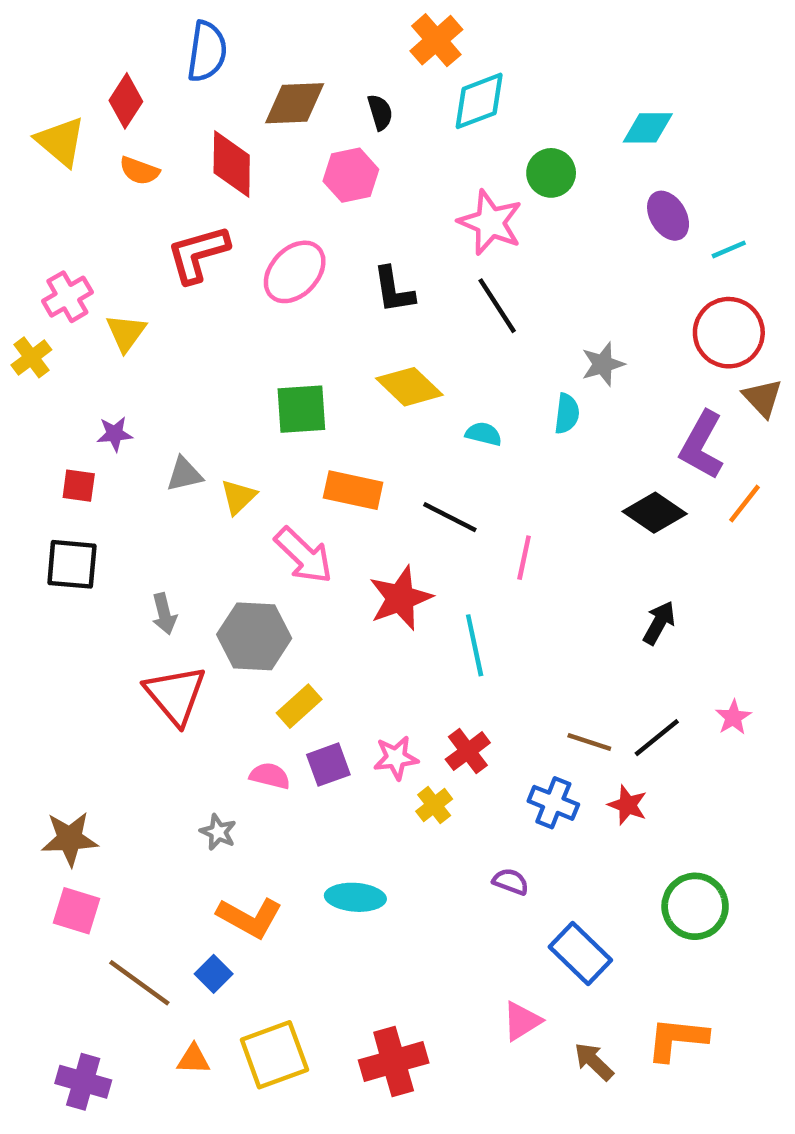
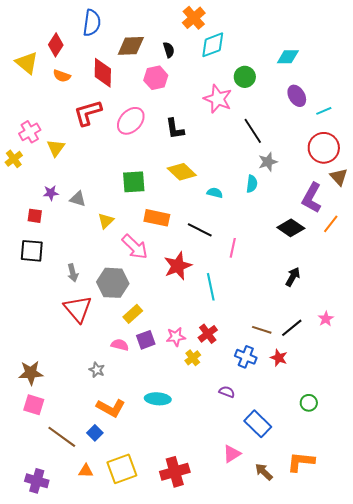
black line: (497, 306) -> (253, 131), moved
gray triangle: (184, 474) -> (78, 199), moved, turned 30
green circle: (695, 906) -> (309, 403), size x0.6

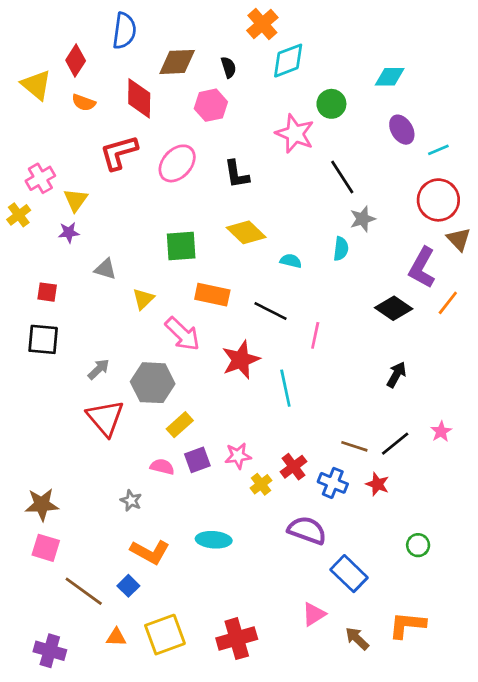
purple star: (51, 193) -> (69, 232), moved
gray arrow: (73, 273) -> (99, 369), turned -120
red cross: (208, 334) -> (294, 467), moved
purple semicircle: (227, 392) -> (307, 530), size x1.8

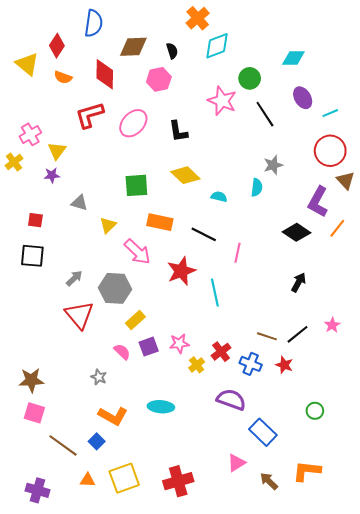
black line: (342, 177) -> (265, 114), moved
pink semicircle: (162, 467) -> (122, 352), turned 30

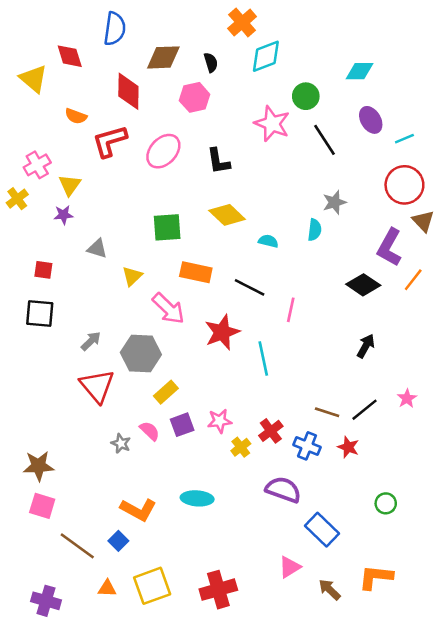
red diamond: (57, 46) -> (70, 56), turned -50
orange semicircle: (63, 77) -> (76, 116), moved
gray star: (99, 377) -> (121, 443), moved

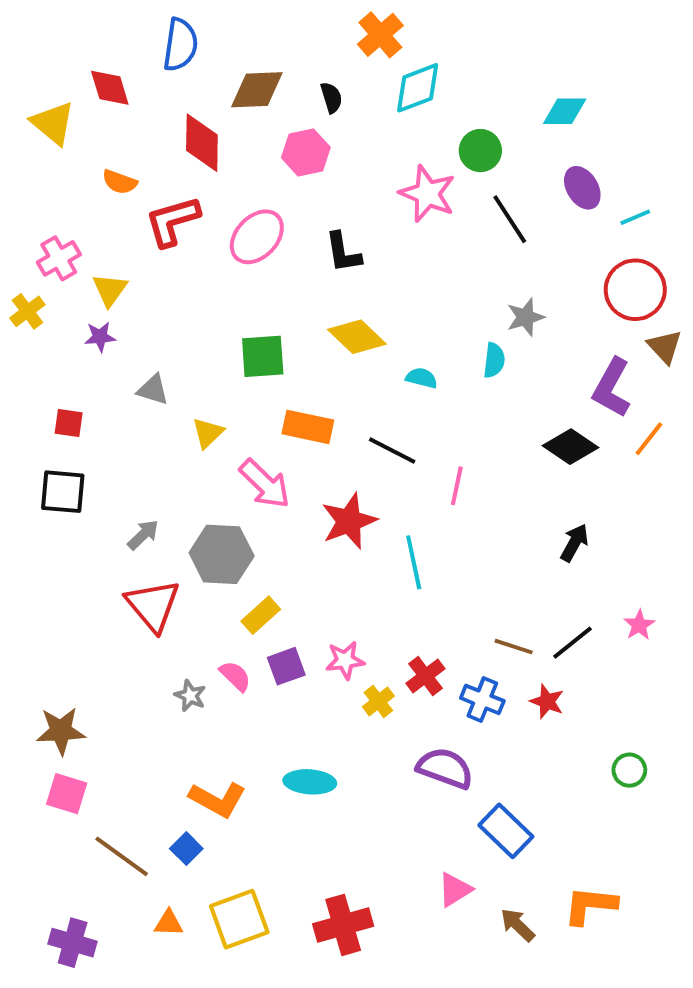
green circle: (386, 503) -> (629, 770), moved

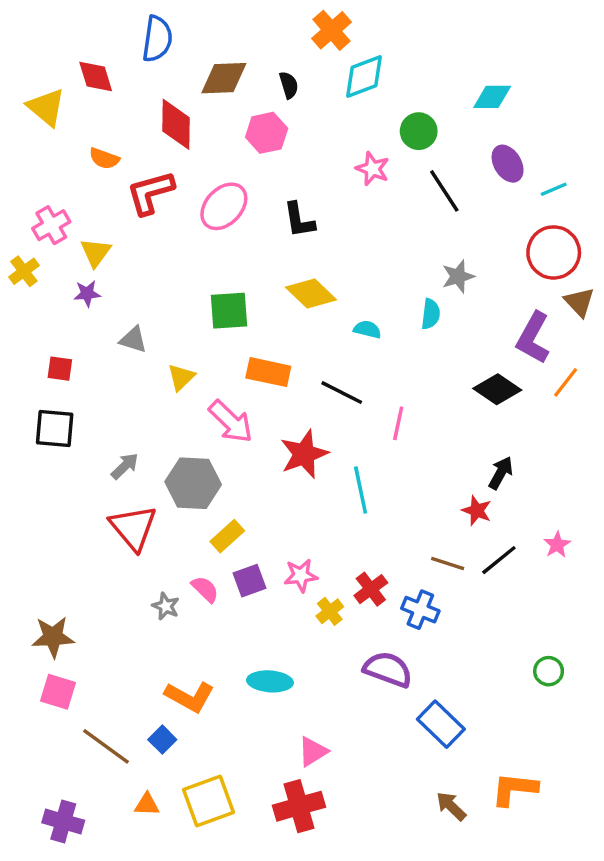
pink star: (427, 194) -> (373, 169), size x0.7
red star: (547, 701) -> (477, 511), moved
pink triangle: (455, 890) -> (313, 751), moved

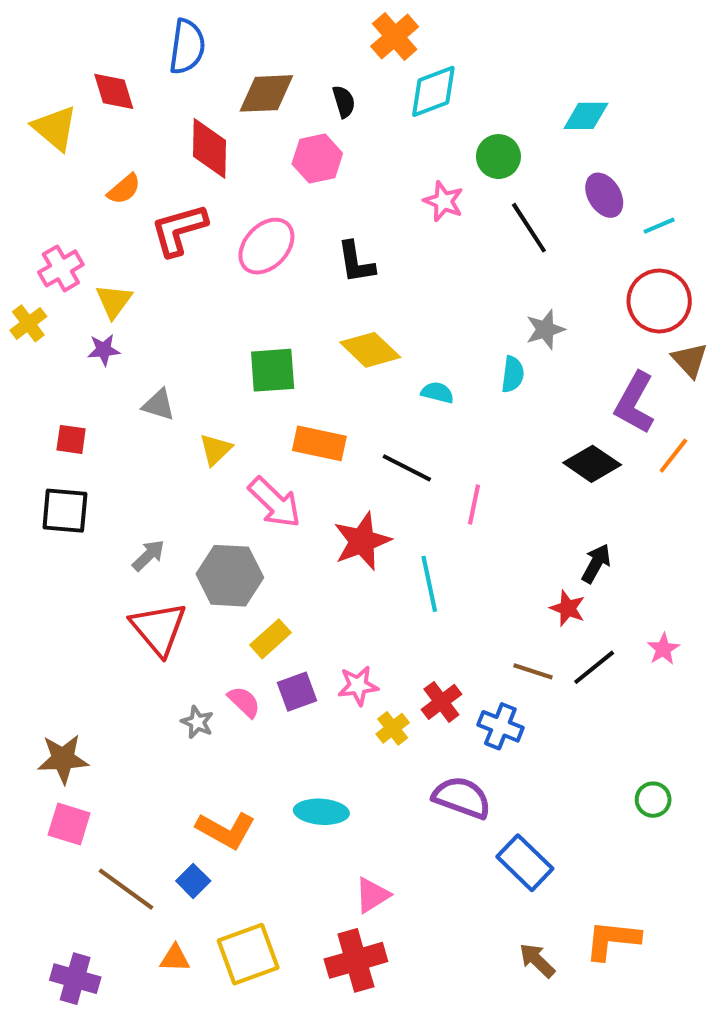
orange semicircle: (104, 158) -> (124, 189), turned -60

